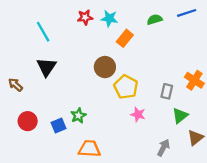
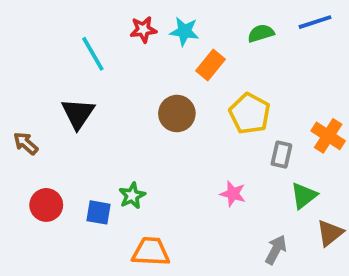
cyan line: (43, 32) -> (93, 54), moved
yellow pentagon: (126, 87) -> (250, 114), moved
blue square: (59, 126) -> (98, 212), turned 32

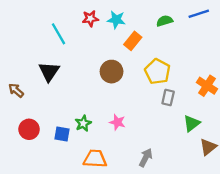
gray rectangle: (281, 155) -> (168, 97), moved
pink star: (233, 194) -> (117, 122), moved
gray arrow: (276, 250) -> (146, 158), moved

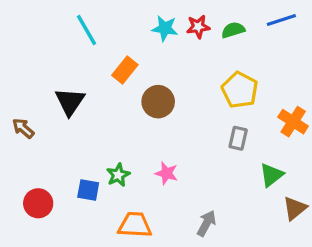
red star: (90, 18) -> (198, 27), moved
cyan line: (58, 34) -> (86, 30), moved
orange rectangle: (133, 41) -> (125, 70), moved
yellow pentagon: (157, 72) -> (240, 90), moved
red circle: (29, 129) -> (38, 203), moved

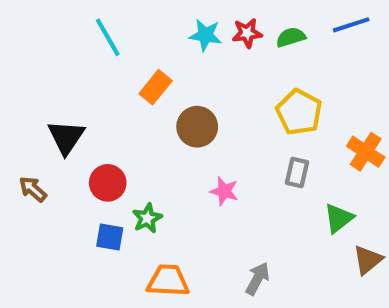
black triangle: (70, 102) -> (66, 137), moved
brown arrow: (23, 128) -> (33, 189), moved
pink star: (166, 173) -> (224, 191), moved
red circle: (38, 203) -> (108, 183), moved

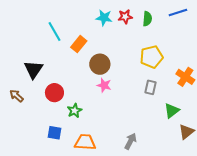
cyan line: (108, 37) -> (54, 31), moved
green semicircle: (291, 37) -> (147, 19), turned 112
yellow pentagon: (299, 112) -> (152, 57), turned 30
pink star: (224, 191) -> (104, 85), moved
blue square: (110, 237) -> (54, 133), moved

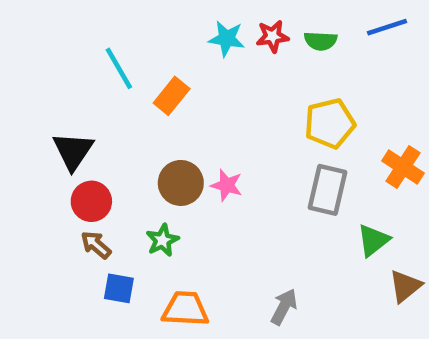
green semicircle: (147, 19) -> (321, 41), turned 88
brown circle: (100, 64) -> (181, 183), moved
gray rectangle: (151, 87) -> (327, 190), size x1.5
red circle: (54, 93) -> (91, 201), moved
brown arrow: (16, 96) -> (96, 245), moved

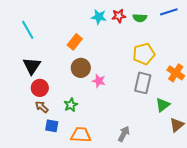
cyan line: (119, 68) -> (28, 30), moved
brown circle: (181, 183) -> (81, 68), moved

